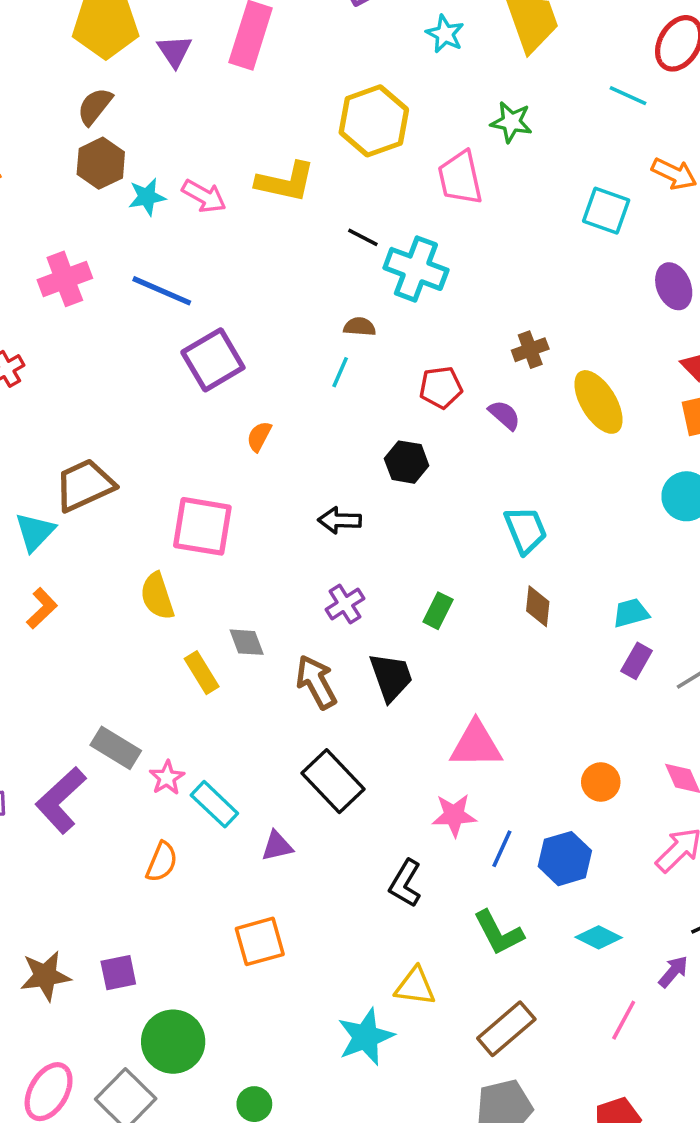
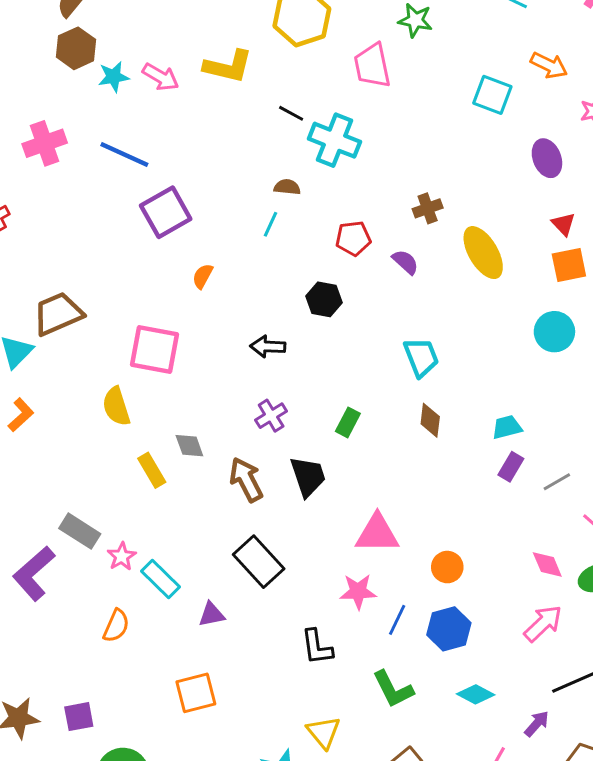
orange circle: (601, 782) -> (447, 567), moved
black L-shape: (405, 883) -> (317, 647), turned -39
yellow triangle: (415, 986) -> (324, 732), turned 42

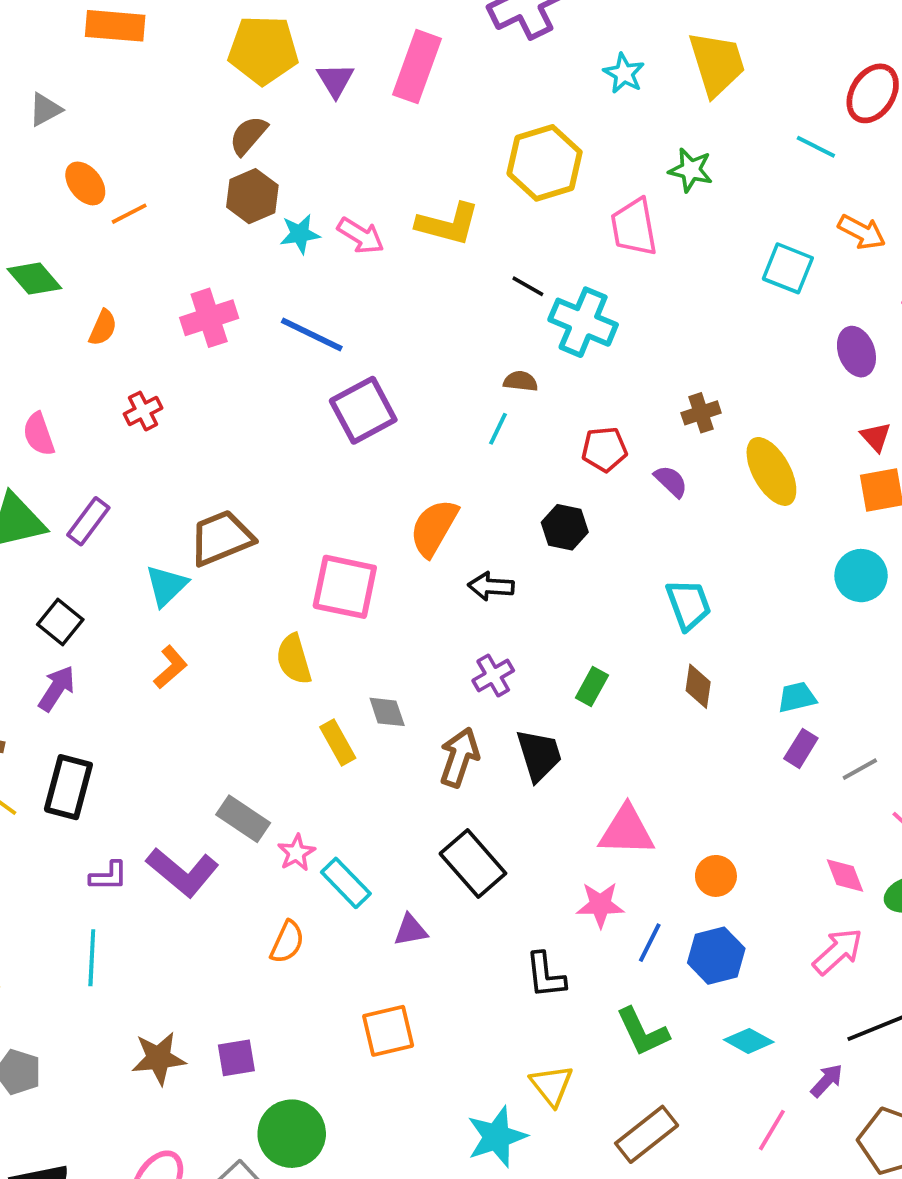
orange semicircle: (203, 276) -> (434, 528), moved, size x1.8
brown arrow: (246, 480) -> (459, 757), turned 45
purple L-shape: (34, 573) -> (183, 872), turned -100

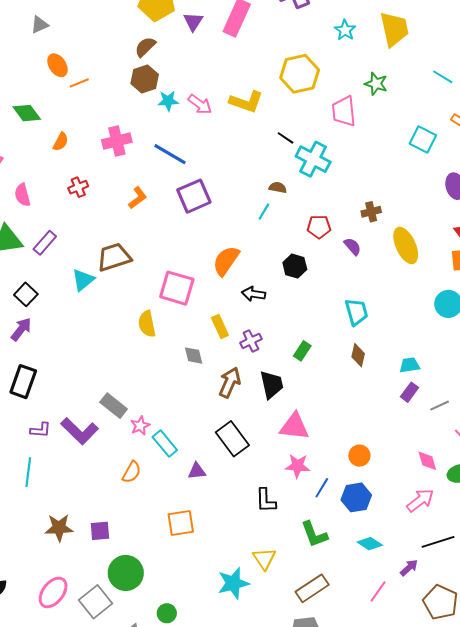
orange L-shape: (170, 667) -> (138, 198), moved
yellow rectangle: (338, 742) -> (220, 326), moved
pink triangle: (627, 831) -> (294, 426), moved

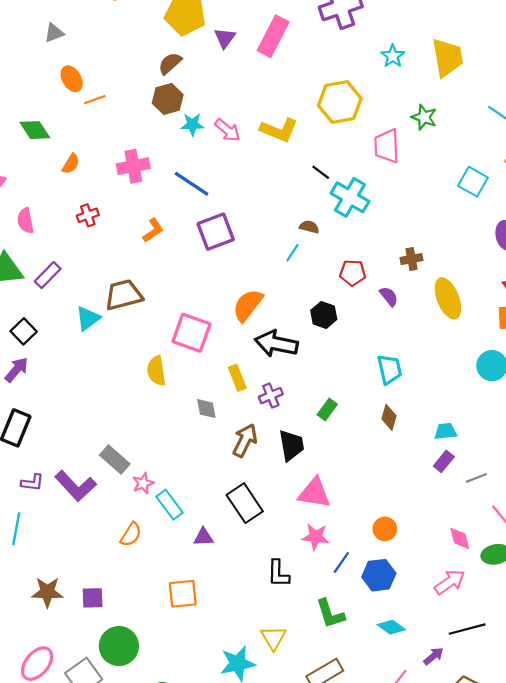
black arrow: (254, 294) -> (276, 344), size x1.6

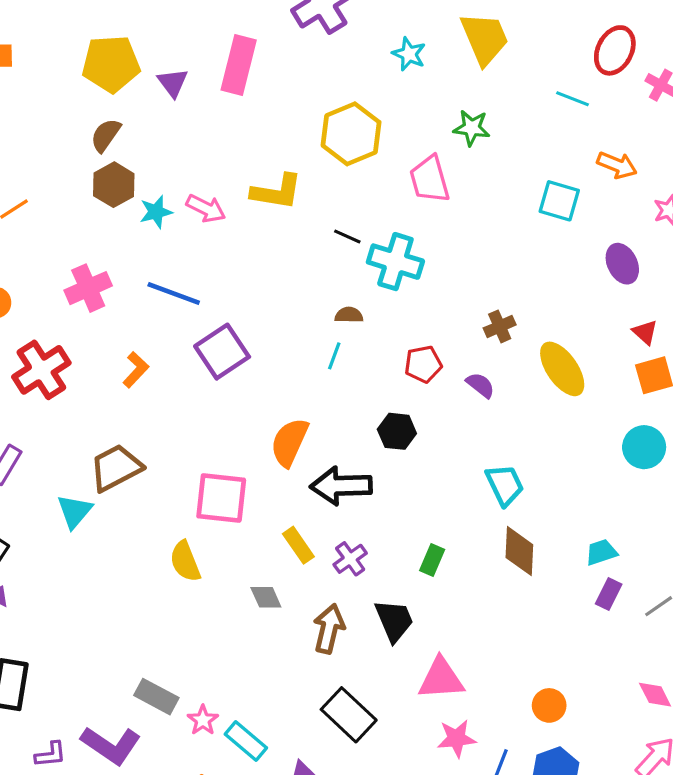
red cross: (88, 215) -> (41, 370), size x1.8
brown diamond: (389, 417) -> (519, 551), size x1.4

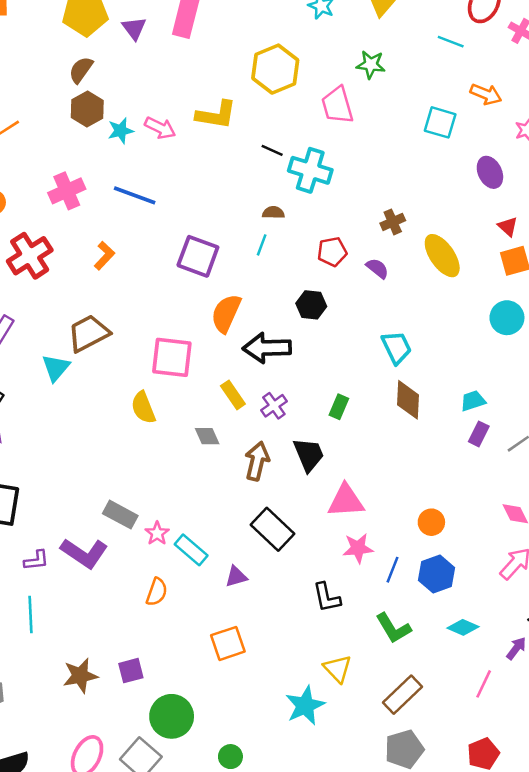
purple square: (222, 352) -> (198, 256), moved, turned -36

